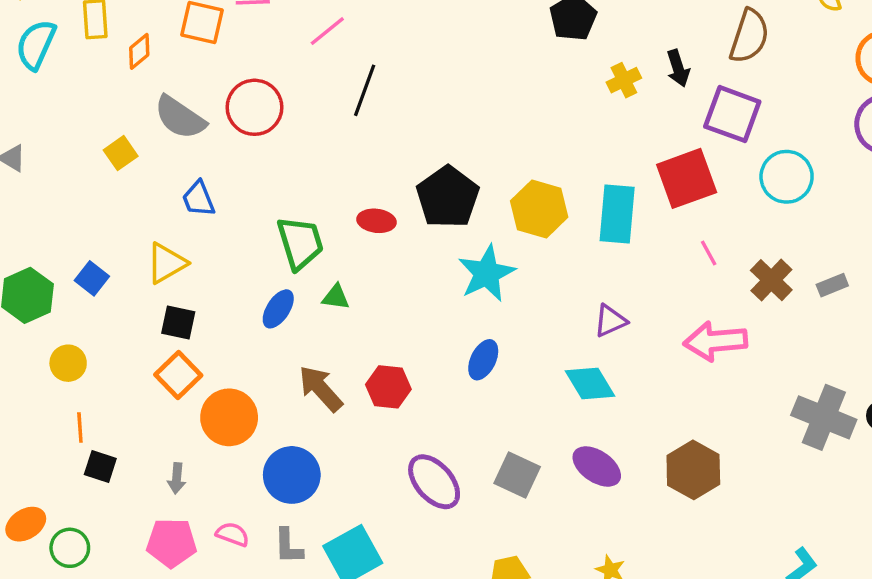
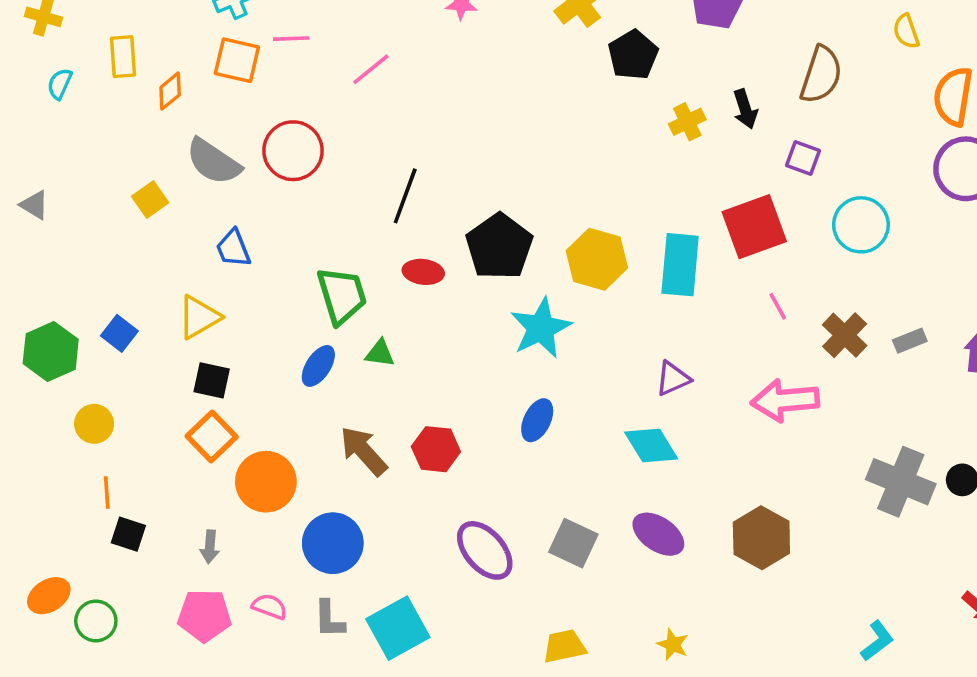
cyan semicircle: (36, 45) -> (60, 84), size x0.6
black line: (365, 90) -> (405, 196), moved
purple square: (732, 114) -> (803, 158), size x0.6

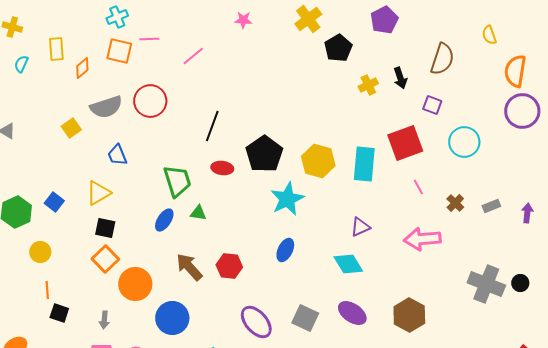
gray semicircle: (213, 162) -> (106, 107), turned -52
brown cross: (845, 335) -> (455, 203), size x0.7

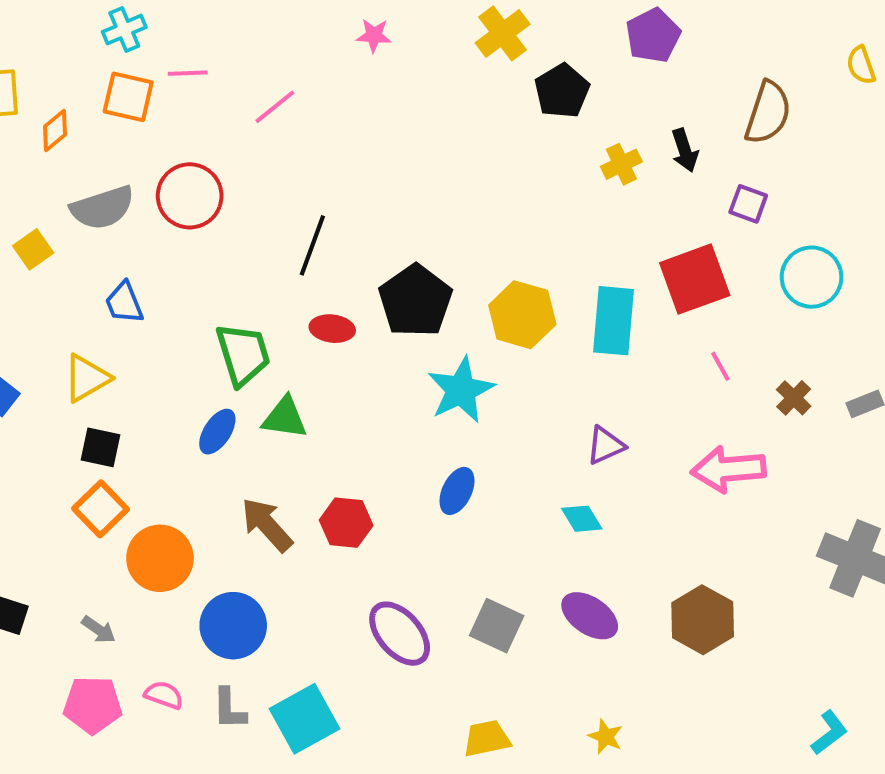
green triangle: (198, 213) -> (285, 418), size x1.4
cyan diamond: (348, 264) -> (582, 519), size x0.7
gray arrow: (104, 320) -> (99, 630), turned -60

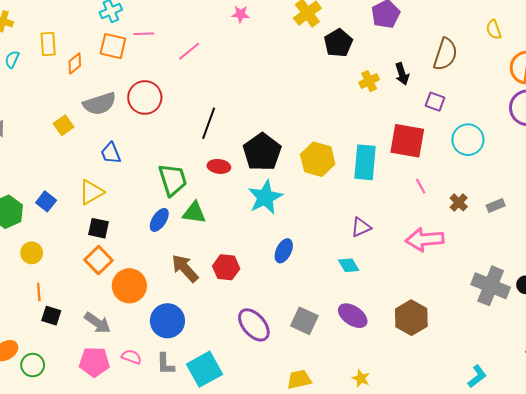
red square: (695, 279) -> (407, 141), turned 30
cyan star: (461, 390) -> (265, 197), moved
gray arrow: (99, 630) -> (97, 323), size x1.5

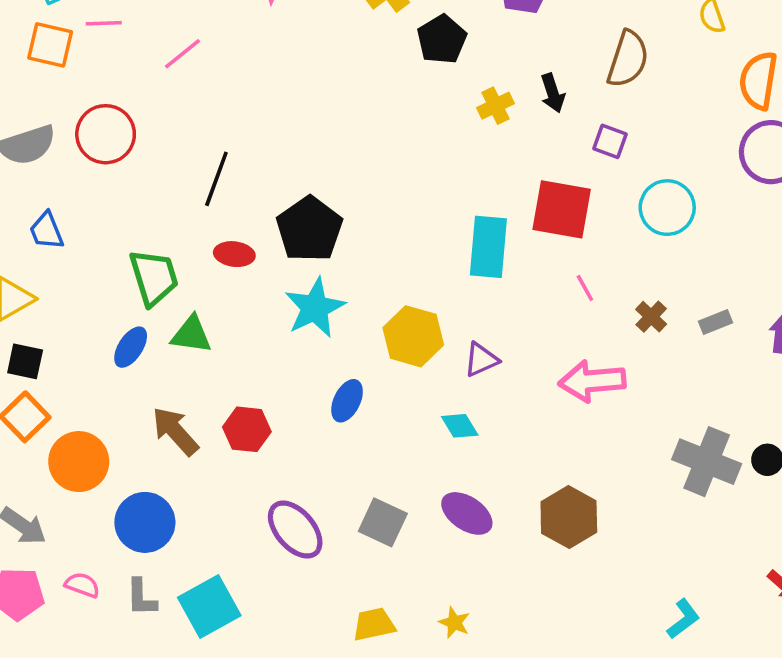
yellow hexagon: (318, 159) -> (413, 336), moved
yellow star: (361, 378) -> (454, 623), moved

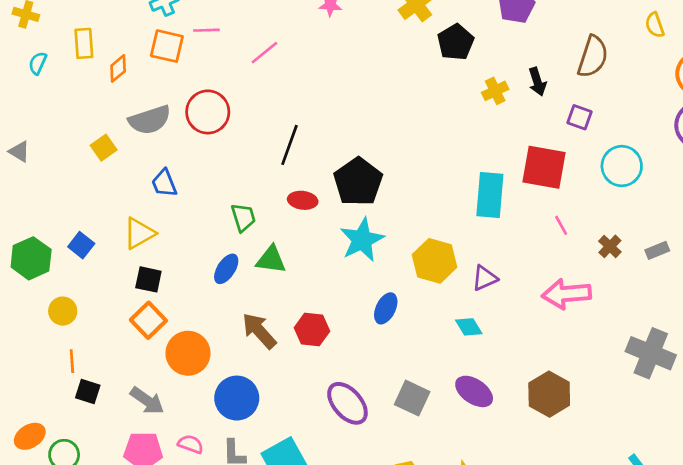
green trapezoid: (154, 277) -> (243, 217), size x0.7

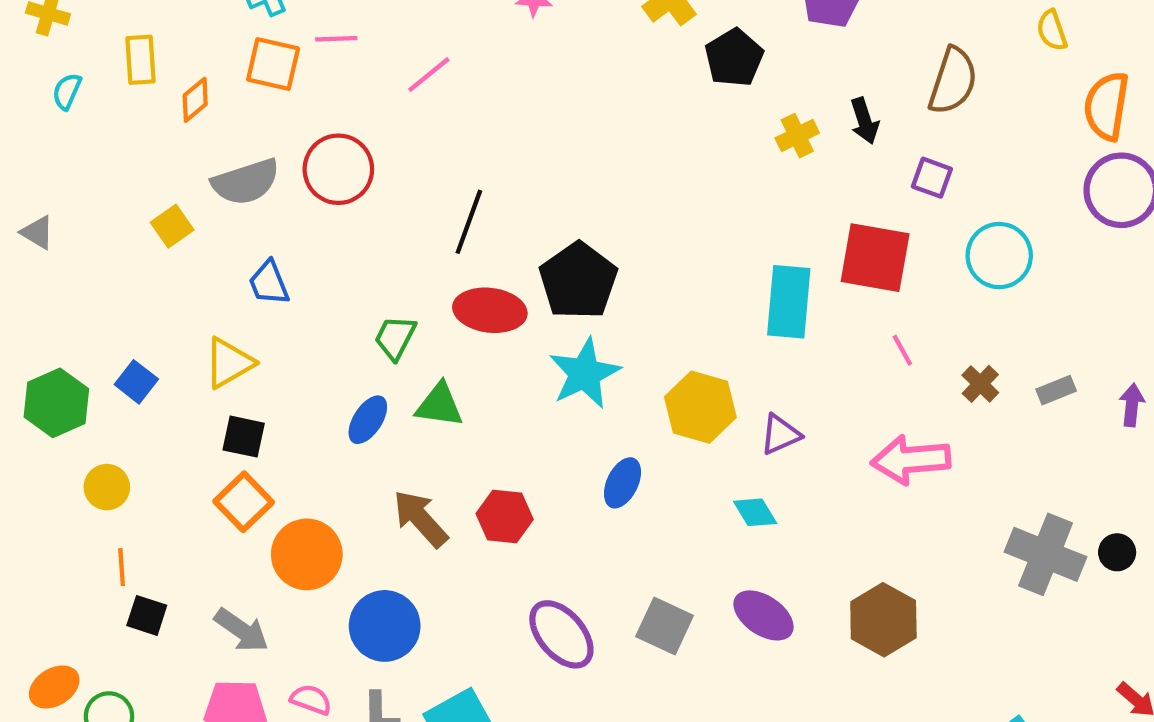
red ellipse: (303, 200) -> (490, 310), size x1.5
green trapezoid: (243, 217) -> (395, 338), turned -136

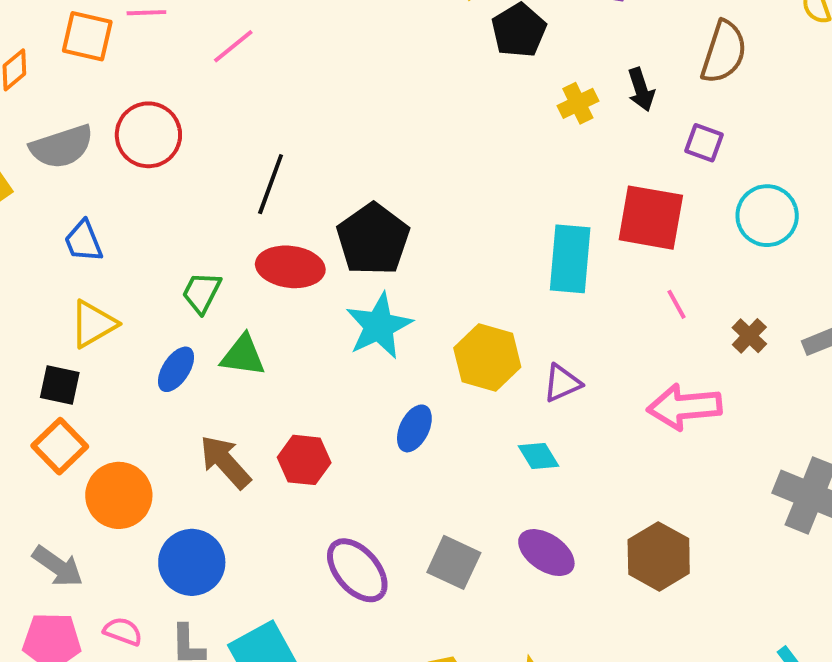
yellow triangle: (229, 363) -> (93, 324), moved

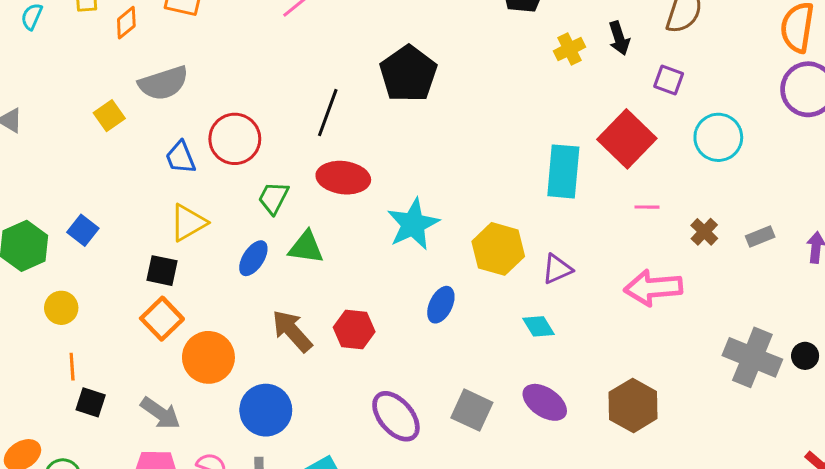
red circle: (148, 135) -> (235, 139), moved
red square: (651, 218) -> (627, 139), turned 34
black pentagon: (373, 239) -> (408, 74), moved
pink line: (676, 304) -> (647, 207), turned -60

